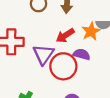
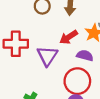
red circle: (63, 66) -> (77, 81), moved

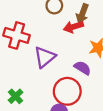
red arrow: (69, 37) -> (73, 27), moved

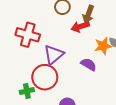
red circle: (67, 91) -> (45, 77), moved
green cross: (16, 96) -> (27, 91), turned 32

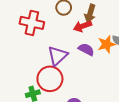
red cross: (28, 35) -> (32, 23), moved
purple semicircle: (89, 64) -> (86, 49), moved

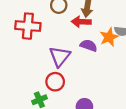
red arrow: (82, 26) -> (81, 22), turned 30
red circle: (50, 79) -> (55, 82), size x0.7

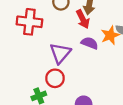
red arrow: (81, 22) -> (83, 19), turned -120

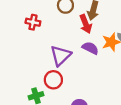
red cross: (29, 22) -> (33, 22), size x0.6

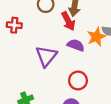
red circle: (53, 80) -> (78, 80), moved

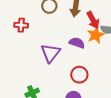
red arrow: (68, 21) -> (93, 20), moved

